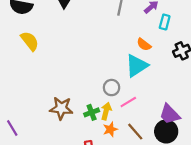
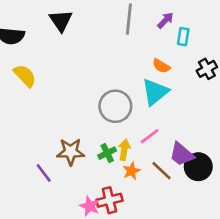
gray circle: (112, 88) -> (115, 106), moved, size x1.6
purple trapezoid: (170, 114) -> (182, 154), moved
purple line: (12, 128) -> (44, 173), moved

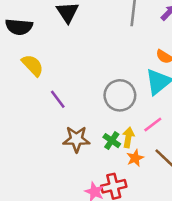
green cross: (107, 153) -> (112, 141), turned -30
purple line: (44, 173) -> (58, 99), moved

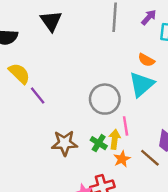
purple line: (58, 99) -> (38, 95), moved
pink line: (153, 125) -> (126, 126), moved, turned -60

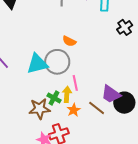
orange semicircle: (146, 60) -> (69, 41), moved
cyan triangle: (141, 84) -> (37, 64), moved, turned 30
brown star: (64, 143) -> (40, 109), moved

